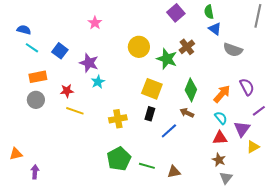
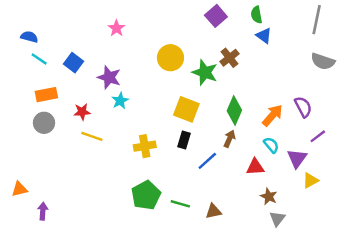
gray semicircle: (233, 50) -> (323, 61), moved
brown arrow: (187, 113) -> (229, 139), turned 88
red triangle: (220, 138) -> (255, 167), moved

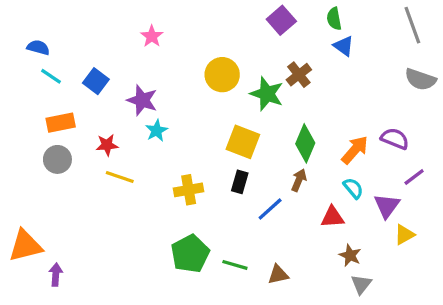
gray line: (317, 20) -> (412, 25), turned -32
purple semicircle: (303, 107) -> (395, 139), turned -40
orange triangle: (19, 189) -> (25, 246), size x1.6

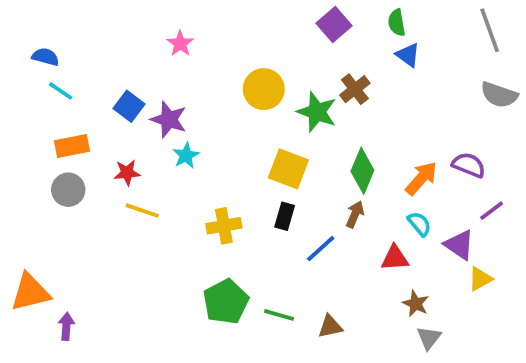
blue square: (96, 81) -> (129, 106), moved
purple triangle: (387, 206) -> (459, 245), turned -32

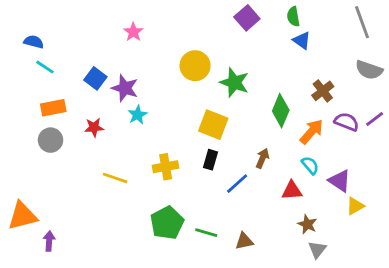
brown cross: (355, 89) -> (323, 91), moved
green diamond: (362, 171) -> (281, 111), moved
yellow line: (142, 211) -> (115, 178), moved
purple line: (492, 211) -> (375, 119), moved

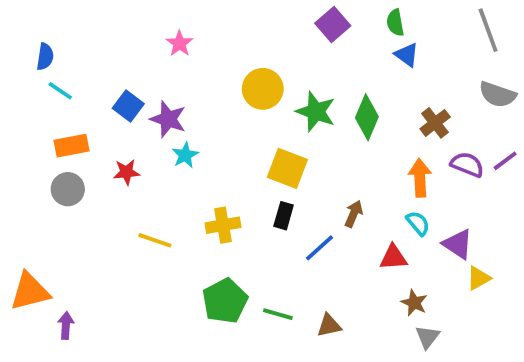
blue semicircle: (34, 42) -> (45, 57), turned 84
green diamond: (281, 111) -> (367, 117), moved
orange arrow: (312, 132) -> (420, 178), turned -44

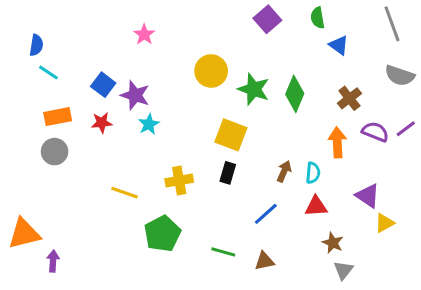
blue triangle: (407, 55) -> (339, 45), moved
red star: (126, 172) -> (102, 123), moved
cyan semicircle: (418, 223) -> (313, 173), moved, turned 45
blue line: (320, 248) -> (266, 214), moved
green pentagon: (225, 301) -> (162, 234), moved

